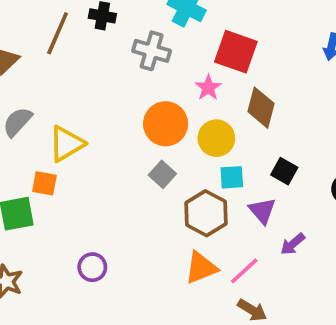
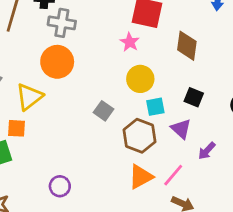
gray cross: (152, 51) -> (62, 23), moved
brown diamond: (261, 108) -> (187, 46), moved
orange circle: (166, 124) -> (57, 62), moved

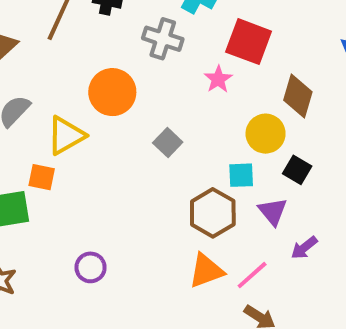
gray cross: (62, 23) -> (163, 39), moved
yellow circle: (140, 79) -> (266, 134), moved
gray square: (103, 111) -> (168, 143), moved

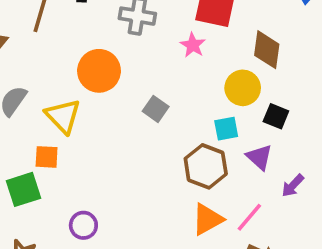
yellow triangle: (66, 135) -> (63, 116), turned -36
purple circle: (91, 267) -> (83, 225), moved

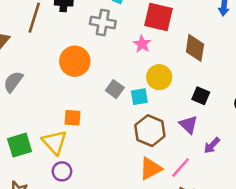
yellow circle: (243, 88) -> (159, 77), moved
yellow triangle: (63, 116) -> (55, 142), moved
cyan square: (226, 129) -> (139, 97), moved
orange square: (47, 157) -> (72, 118), moved

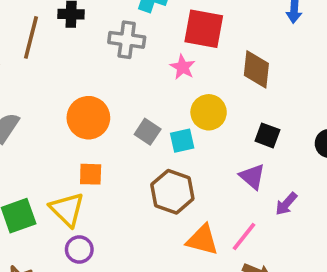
orange circle: (75, 61) -> (88, 118), moved
brown hexagon: (150, 131) -> (172, 192), moved
orange triangle: (151, 168) -> (202, 240), turned 45

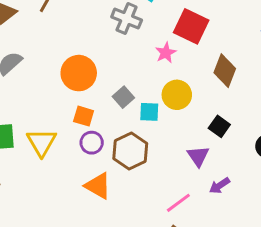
orange square: (91, 174) -> (84, 116), moved
orange triangle: (202, 240) -> (98, 186), moved
purple circle: (79, 249) -> (92, 143), moved

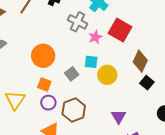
pink star: (166, 53) -> (95, 37), moved
cyan square: (149, 112) -> (91, 62), moved
black square: (219, 126) -> (147, 83), moved

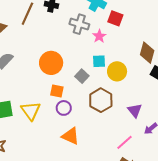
red square: (120, 30) -> (115, 18), moved, size x0.7
brown hexagon: (74, 110) -> (101, 100), moved

